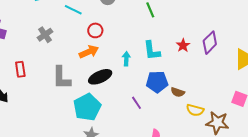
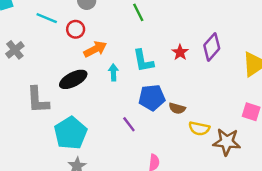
red circle: (95, 30) -> (76, 29), moved
orange arrow: (89, 52) -> (95, 49), moved
black ellipse: (100, 77) -> (73, 79), moved

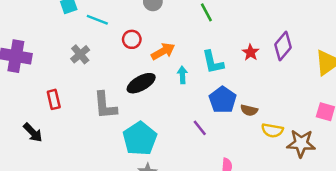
cyan line: (47, 18) -> (97, 20), moved
red circle: (76, 29) -> (132, 39), moved
blue pentagon: (152, 98) -> (223, 100), turned -30

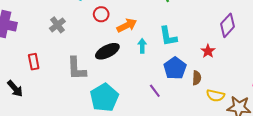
red star: (251, 52) -> (208, 51), moved
brown semicircle: (249, 110) -> (197, 78), turned -104

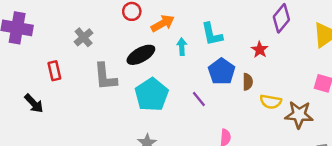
gray cross: (57, 25) -> (84, 37), moved
cyan pentagon: (104, 98) -> (152, 95), moved

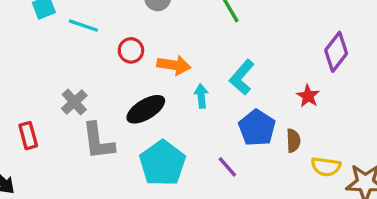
orange arrow: (163, 23) -> (174, 65), turned 40
cyan L-shape: (212, 34) -> (242, 77), turned 55
gray cross: (84, 37) -> (74, 102), moved

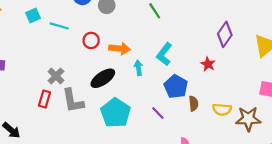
red rectangle: (28, 136) -> (44, 99), moved, turned 35
brown semicircle: (293, 141) -> (194, 104), moved

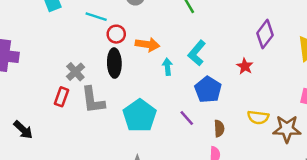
cyan line: (59, 26) -> (96, 17), moved
black ellipse: (103, 78) -> (114, 63), moved, turned -60
brown semicircle: (194, 104) -> (219, 128), moved

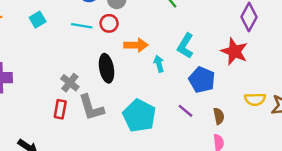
red circle: (116, 34) -> (109, 23), moved
red star: (245, 66) -> (234, 51), size x1.6

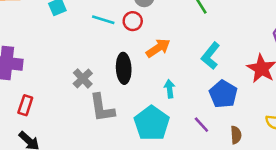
orange arrow: (136, 45) -> (158, 48), turned -40
cyan arrow: (159, 64) -> (170, 89), moved
red rectangle: (60, 109) -> (25, 105), moved

